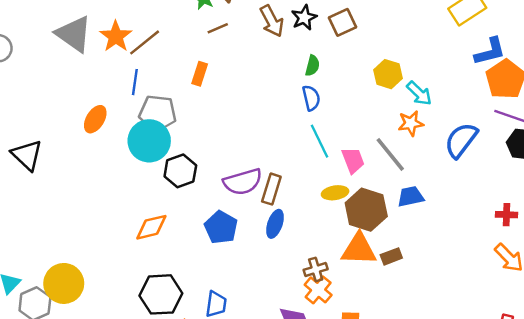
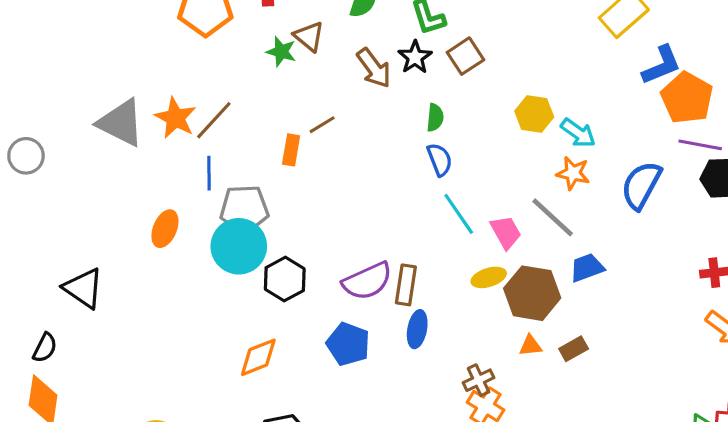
brown line: (218, 28) -> (322, 125), moved
orange star: (411, 123) -> (573, 173), turned 30
orange triangle: (359, 249) -> (530, 346), size x0.5

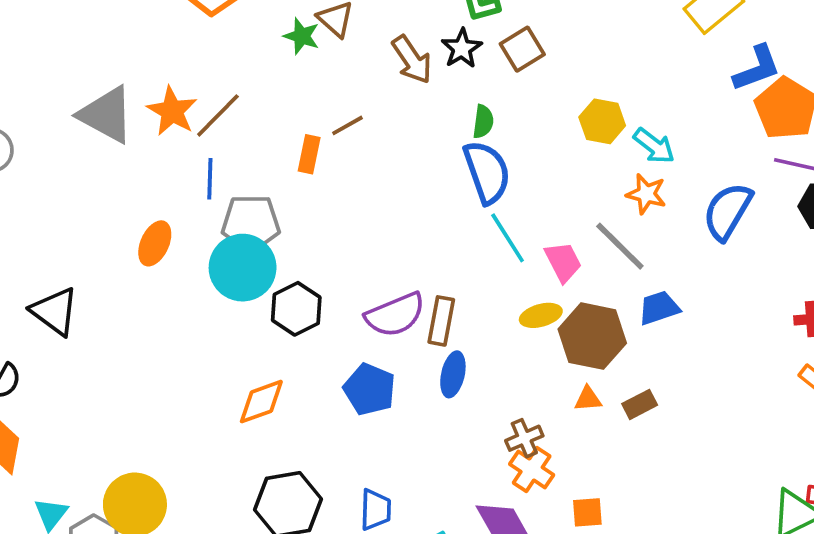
blue semicircle: (440, 160) -> (487, 172), size x1.6

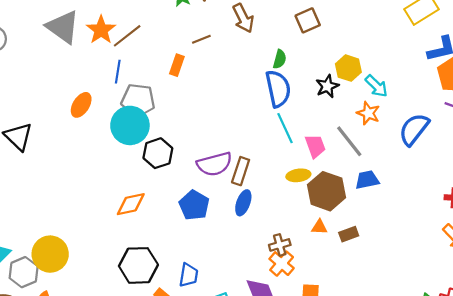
black star: (462, 48) -> (327, 86), moved
brown line: (348, 125) -> (201, 39), moved

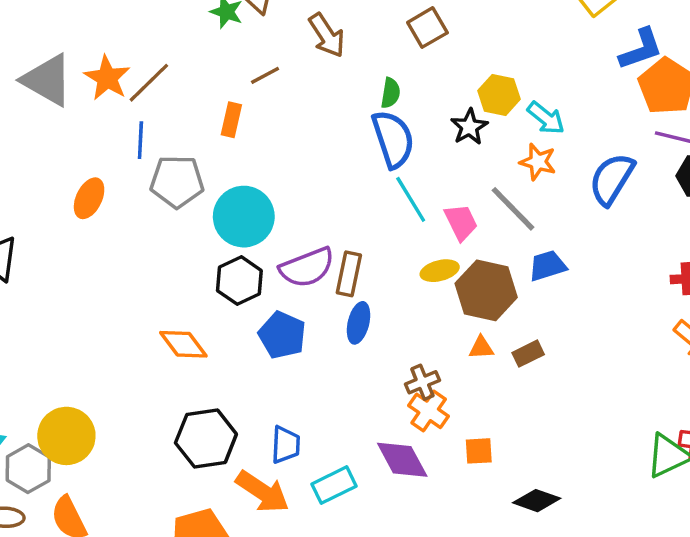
cyan circle: (130, 125) -> (244, 217), moved
black hexagon: (158, 153) -> (239, 281), moved
orange diamond: (131, 204) -> (183, 344), turned 72

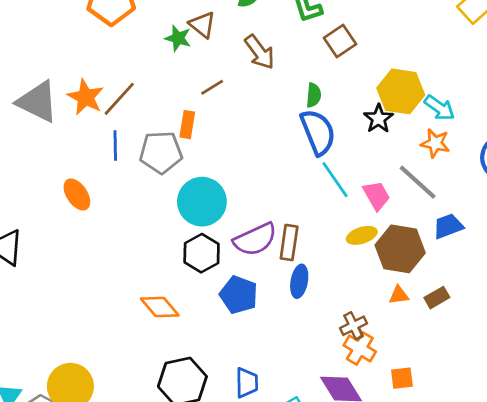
yellow hexagon: (499, 95) -> (401, 91), size x1.4
gray pentagon: (177, 182) -> (161, 152), moved
orange ellipse: (89, 198) -> (77, 195), turned -56

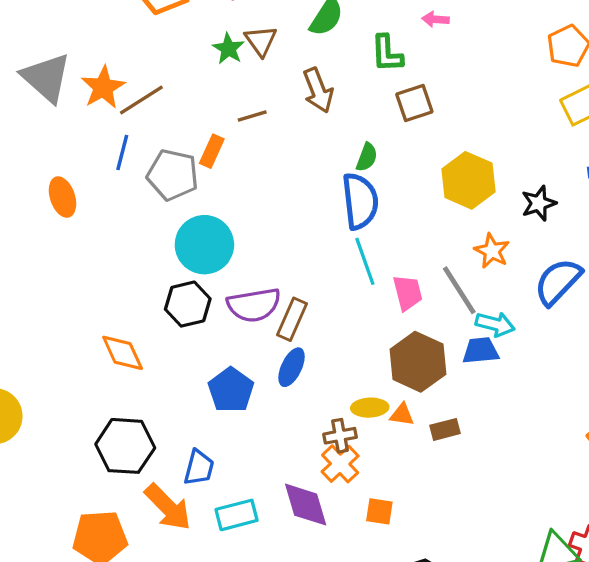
cyan arrow: (439, 108) -> (495, 324), moved, turned -36
black star: (378, 119) -> (539, 203), moved
yellow ellipse: (362, 235) -> (370, 408), moved
blue pentagon: (239, 295) -> (231, 390), moved

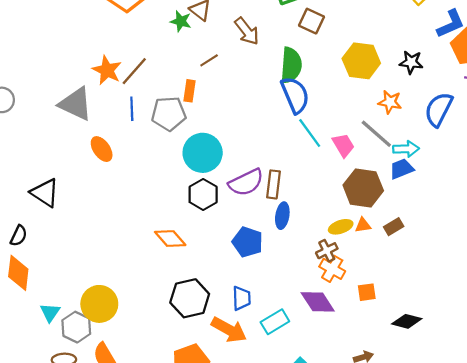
gray triangle: (46, 78) -> (76, 104), moved
brown square: (414, 103) -> (312, 21), turned -30
green semicircle: (367, 157) -> (291, 65), size x1.8
black star: (539, 203) -> (411, 62), turned -30

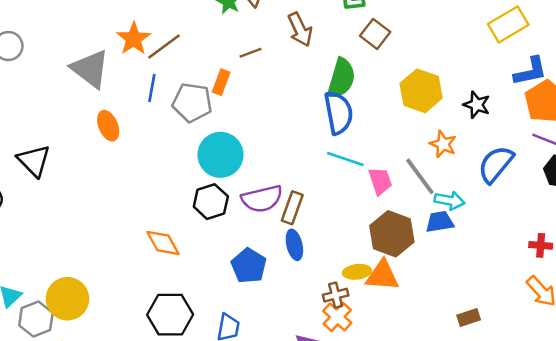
cyan line: (310, 133) -> (345, 159), turned -48
blue ellipse: (282, 216) -> (294, 245), turned -35
orange triangle: (363, 225) -> (382, 275), size x1.8
brown rectangle: (394, 227) -> (469, 318), moved

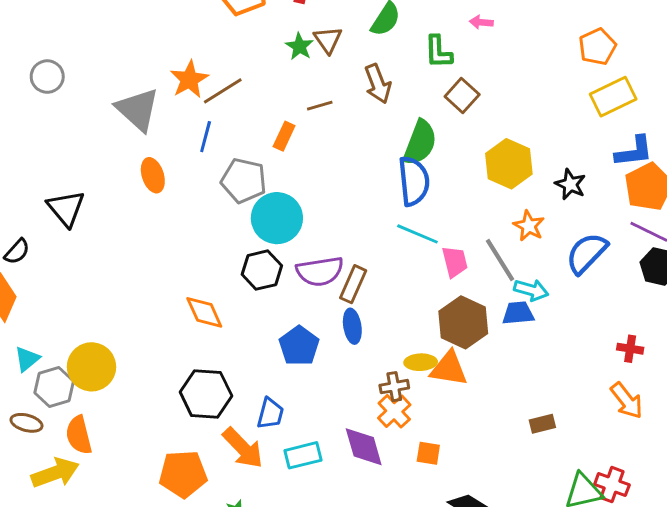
gray pentagon: (192, 103) -> (244, 181), moved

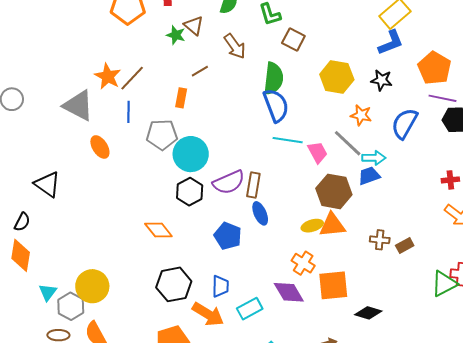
blue L-shape: (634, 151) -> (391, 43), moved
brown cross: (394, 387) -> (380, 240), moved, turned 30
orange square: (428, 453) -> (333, 285), size x1.8

